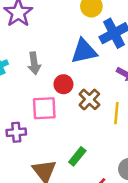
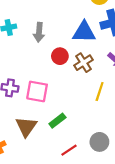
brown cross: (89, 99) -> (83, 63), moved
pink square: (44, 108) -> (37, 91), moved

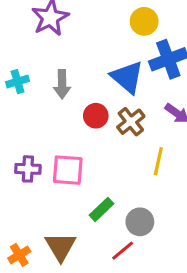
blue triangle: (84, 32) -> (127, 77), turned 45
brown triangle: (26, 127) -> (61, 247), moved
gray circle: (99, 142) -> (140, 222), moved

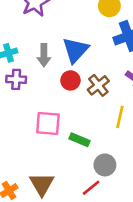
blue triangle: (127, 77) -> (75, 50), moved, turned 32
purple cross: (28, 169) -> (16, 79), moved
green rectangle: (102, 209) -> (80, 140), moved, turned 66

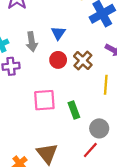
blue triangle: (75, 50) -> (58, 33), size x0.6
green rectangle: (80, 140) -> (74, 110), turned 56

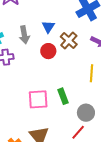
brown cross: (83, 60) -> (69, 41), moved
pink square: (44, 100) -> (38, 99), moved

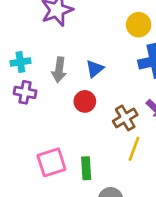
brown cross: (69, 41) -> (125, 118), moved
pink square: (38, 99) -> (51, 162), turned -30

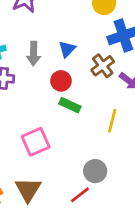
brown cross: (125, 118) -> (103, 66), moved
green rectangle: (86, 168) -> (70, 105), moved, turned -55

